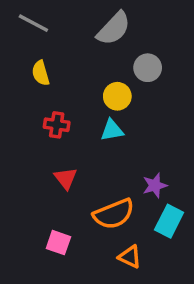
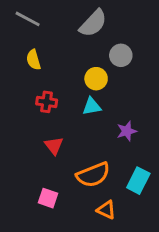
purple star: (155, 185) -> (127, 131), moved

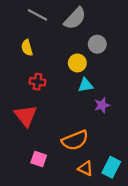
gray line: (28, 19) -> (37, 15), moved
cyan triangle: (92, 106) -> (86, 85), moved
red triangle: (54, 146) -> (26, 116), moved, size x1.5
cyan rectangle: (138, 181) -> (111, 167), moved

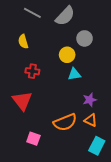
purple star: (102, 105) -> (90, 100), moved
orange triangle: (86, 168) -> (91, 120), moved

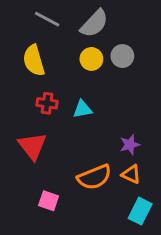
yellow semicircle: (23, 42) -> (34, 60), size x1.5
yellow circle: (67, 55) -> (91, 59), moved
cyan triangle: (74, 74) -> (83, 109), moved

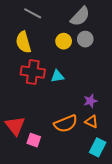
gray semicircle: (94, 24) -> (80, 16), moved
red cross: (47, 103) -> (33, 72), size x1.6
red triangle: (32, 146) -> (15, 126), moved

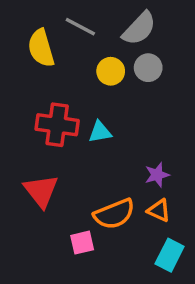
gray line: (33, 13) -> (80, 27), moved
yellow semicircle: (23, 42) -> (41, 48), moved
red triangle: (15, 126) -> (41, 191), moved
pink square: (34, 140) -> (82, 243), moved, turned -32

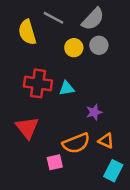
purple star: (157, 175) -> (94, 112), moved

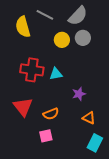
orange semicircle: (76, 143) -> (51, 114), moved, size x0.7

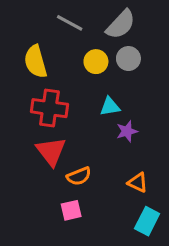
yellow semicircle: (23, 27) -> (36, 62), moved
cyan triangle: (56, 74) -> (110, 107), moved
purple star: (79, 94) -> (127, 131), moved
red triangle: (23, 107) -> (51, 151), moved

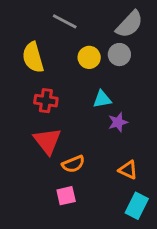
gray semicircle: (121, 24) -> (129, 24), moved
red cross: (49, 108) -> (46, 101), size x0.7

